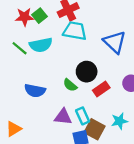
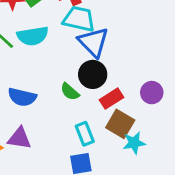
blue triangle: (115, 42) -> (93, 42), moved
purple triangle: (63, 117) -> (19, 138), moved
brown square: (95, 129) -> (120, 124), moved

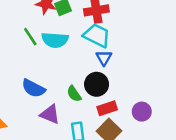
blue triangle: (93, 42) -> (104, 58), size x0.6
purple triangle: (19, 138) -> (50, 114), moved

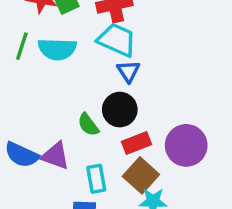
green line: (30, 37) -> (22, 46), turned 54
blue semicircle: (33, 88) -> (22, 155), moved
purple circle: (142, 112) -> (186, 145), size x1.5

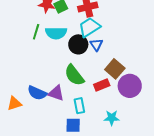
cyan trapezoid: (117, 40) -> (89, 27), turned -55
black circle: (120, 110) -> (78, 44), moved
green semicircle: (88, 125) -> (74, 75), size x1.6
brown square: (141, 175) -> (115, 69), moved

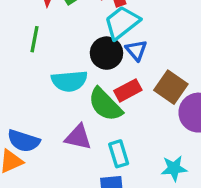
cyan semicircle: (56, 33) -> (69, 81), moved
red rectangle: (102, 85) -> (128, 90), moved
blue semicircle: (37, 93) -> (24, 141), moved

